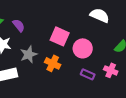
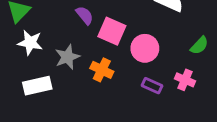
purple semicircle: (19, 25) -> (85, 15), moved

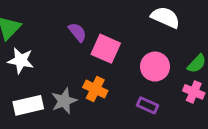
pink circle: (145, 48) -> (155, 67), moved
gray star: (67, 57) -> (64, 101), moved
pink cross: (185, 80) -> (194, 92), moved

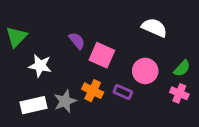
white star: (21, 61) -> (40, 66), moved
purple rectangle: (148, 105) -> (123, 92), moved

